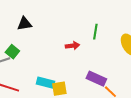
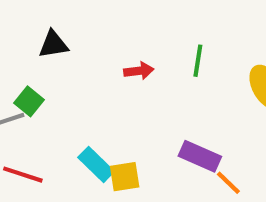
red arrow: (72, 46) -> (139, 71), moved
cyan rectangle: (45, 83) -> (96, 164), turned 30

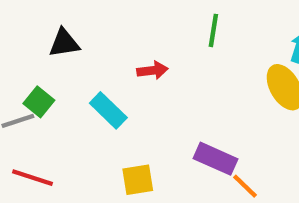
green line: (198, 61) -> (213, 30), moved
cyan rectangle: (96, 164) -> (108, 110), moved

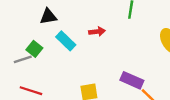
cyan rectangle: (108, 110) -> (66, 41), moved

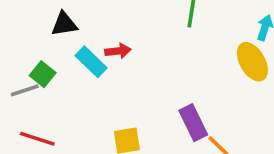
red arrow: (97, 32) -> (118, 51), moved
purple rectangle: (132, 80) -> (193, 123), turned 40

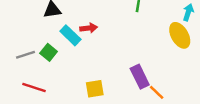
green square: (43, 74) -> (49, 52), moved

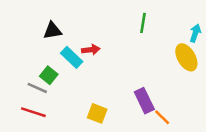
gray line: (26, 55) -> (37, 88), moved, turned 42
yellow square: (95, 89) -> (97, 113), turned 30

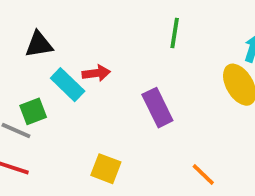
green square: (49, 75) -> (33, 111), turned 30
purple rectangle: (144, 101) -> (157, 108), moved

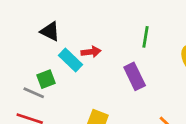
green line: (175, 33) -> (145, 37), moved
black triangle: (39, 44) -> (50, 31), turned 35

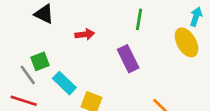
cyan rectangle: (71, 60) -> (64, 83), moved
gray line: (34, 93) -> (28, 75), turned 30

